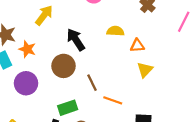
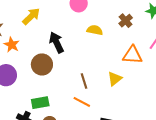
yellow semicircle: (115, 31) -> (95, 30), moved
orange triangle: (137, 46) -> (132, 55), moved, size x1.5
brown line: (92, 83) -> (84, 81), moved

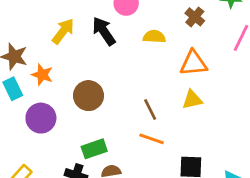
black arrow: (56, 42) -> (104, 31), moved
orange triangle: (132, 55) -> (193, 63), moved
yellow triangle: (115, 79) -> (192, 100), turned 35

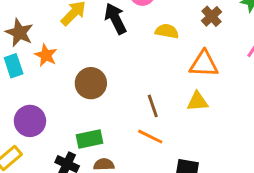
purple circle: (41, 118) -> (30, 121), moved

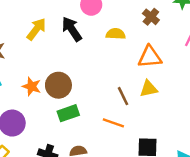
orange star: (46, 55) -> (32, 86), moved
brown line: (153, 106) -> (123, 96), moved
green rectangle: (90, 139) -> (68, 113), moved

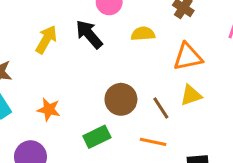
brown circle: (58, 85) -> (121, 99), moved

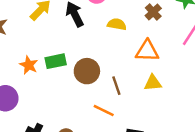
yellow triangle: (191, 95) -> (153, 83), moved
green rectangle: (97, 137) -> (56, 61), moved

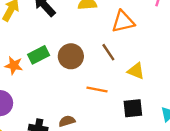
yellow triangle: (153, 83) -> (136, 71), moved, turned 42
brown line: (116, 86) -> (108, 52), moved

